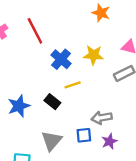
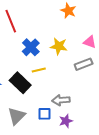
black rectangle: (52, 102) -> (20, 83), size x1.5

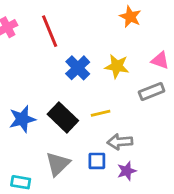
yellow line: (39, 70) -> (101, 113), moved

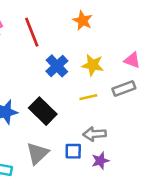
orange star: (130, 17) -> (83, 21), moved
yellow line: (101, 113) -> (88, 97), moved

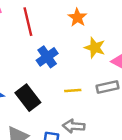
yellow star: (93, 65) -> (95, 48), moved

